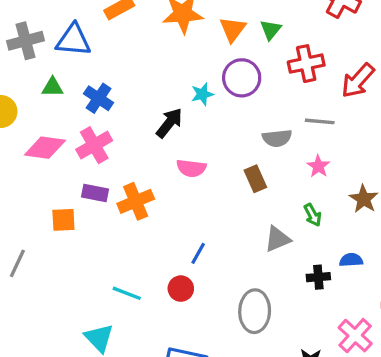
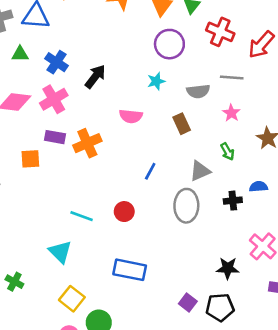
red cross: (306, 64) -> (220, 32), turned 36
cyan star: (202, 94) -> (156, 81), moved
black arrow: (169, 123) -> (95, 77), moved
blue line: (198, 253) -> (150, 171), moved
gray ellipse: (255, 311) -> (186, 206), moved

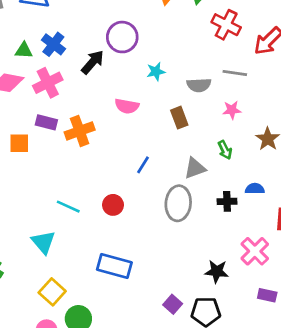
purple circle: (169, 44) -> (122, 37), moved
green triangle: (20, 54) -> (24, 50), moved
pink star: (231, 113) -> (232, 110), turned 30

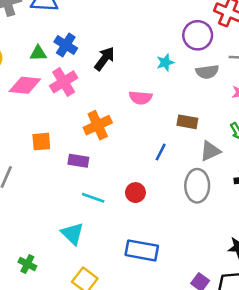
purple circle: (122, 37) -> (198, 35), moved
brown rectangle: (179, 118) -> (187, 122), moved, turned -54
purple rectangle: (46, 122) -> (78, 161), moved

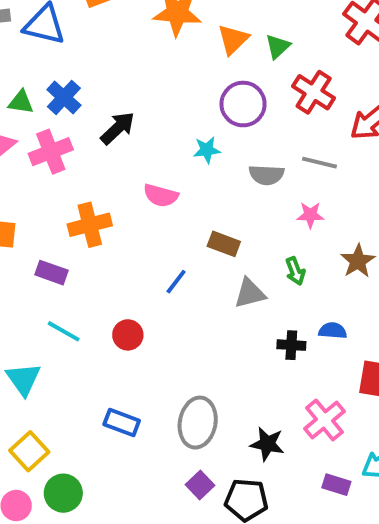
purple circle: (198, 35) -> (243, 104), moved
gray ellipse: (197, 186) -> (198, 423), moved
blue rectangle: (142, 250) -> (122, 423), size x0.7

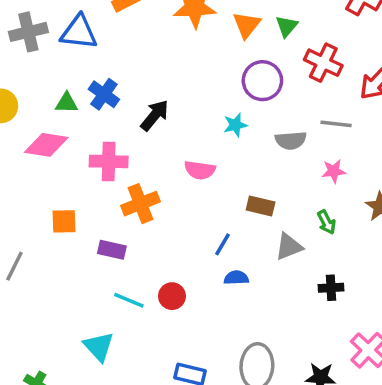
pink cross: (51, 152) -> (109, 161), moved, turned 30
blue semicircle: (333, 331) -> (236, 278), moved
red circle: (128, 335) -> (172, 296), moved

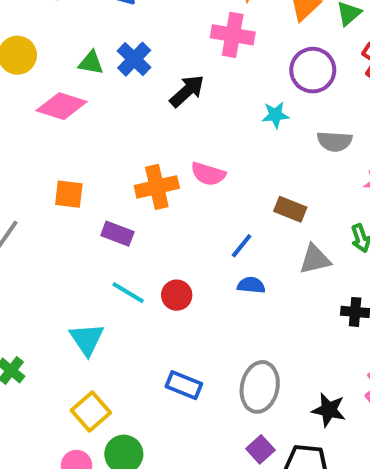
pink cross: (109, 161) -> (233, 35), moved
pink semicircle: (200, 170) -> (208, 174), moved

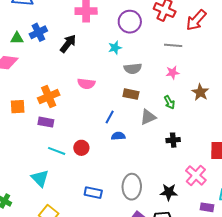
blue cross: (134, 59) -> (38, 32), turned 30
gray semicircle: (335, 141) -> (133, 69), moved
orange cross: (157, 187) -> (49, 97), moved

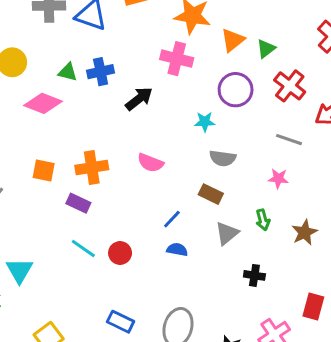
brown star: (200, 92) -> (305, 232), moved
gray triangle: (148, 117) -> (227, 233), turned -30
cyan triangle: (40, 178) -> (19, 270), moved

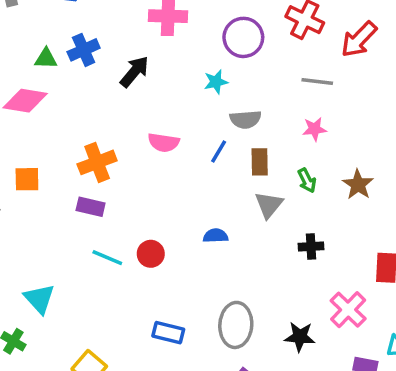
orange square: (44, 171) -> (27, 179), moved
brown rectangle: (211, 194) -> (260, 162), moved, turned 75
blue line: (172, 219) -> (219, 152), moved

